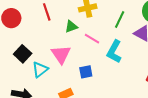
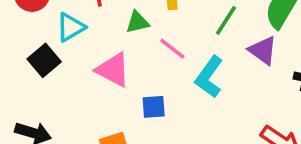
pink triangle: (61, 54) -> (113, 70), turned -35
cyan triangle: (40, 69) -> (71, 27), moved

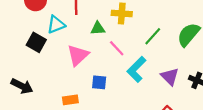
purple triangle: (263, 50) -> (170, 77), moved
black square: (44, 60) -> (36, 42), turned -30
pink triangle: (113, 70) -> (78, 55), turned 40

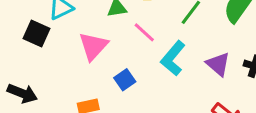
blue square: (99, 82) -> (125, 80), turned -35

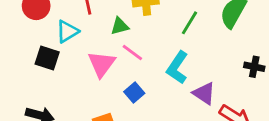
pink line: (144, 32) -> (132, 53), moved
purple triangle: (218, 64) -> (204, 93), moved

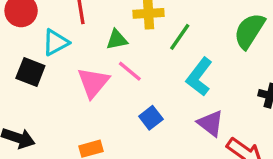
green line: (189, 23) -> (180, 37), moved
cyan L-shape: (177, 68) -> (199, 77), moved
blue square: (134, 92) -> (151, 118), moved

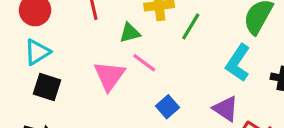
cyan triangle: (56, 42) -> (37, 52), moved
black square: (30, 72) -> (47, 87), moved
cyan L-shape: (199, 77) -> (238, 63), moved

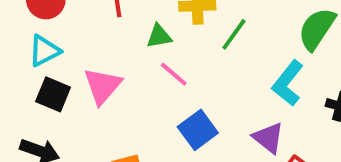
pink triangle: (109, 76) -> (102, 86), moved
blue square: (167, 107) -> (198, 130), size x1.4

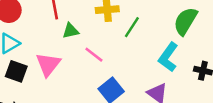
green triangle: (159, 36) -> (71, 31), moved

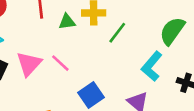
green triangle: (71, 31) -> (67, 22), moved
pink line: (94, 55) -> (60, 63), moved

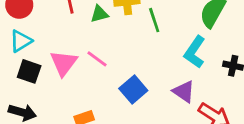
green line: (117, 33) -> (154, 20), turned -50

